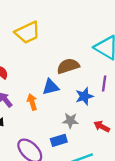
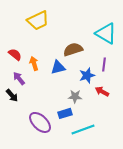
orange arrow: (32, 102) -> (34, 63), moved
red arrow: (102, 126) -> (102, 91), moved

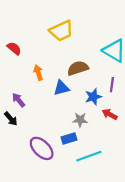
yellow trapezoid: (38, 20) -> (61, 31), moved
red semicircle: (15, 54) -> (14, 48), moved
orange arrow: (34, 63) -> (38, 73), moved

